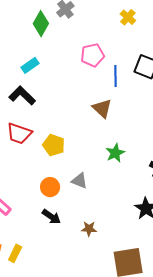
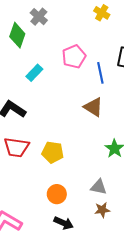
cyan rectangle: (30, 65) -> (34, 73), moved
gray triangle: (79, 181) -> (99, 187), moved
brown star: (89, 229) -> (102, 210), moved

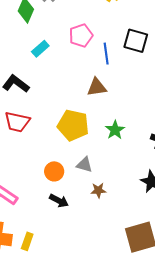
brown triangle: (93, 107) -> (97, 87), turned -45
yellow pentagon: (53, 152) -> (73, 125), moved, size x1.4
gray triangle: (99, 187) -> (84, 165), moved

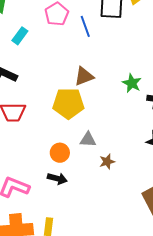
brown triangle: (97, 87) -> (84, 76), moved
green star: (115, 130) -> (132, 83), moved
black arrow: (59, 201) -> (57, 179), moved

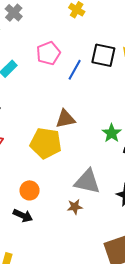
blue line: (85, 26) -> (75, 70), turned 40
gray triangle: (88, 140) -> (87, 182), moved, size x1.6

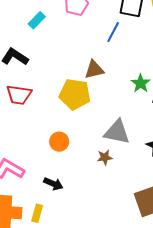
blue line: (75, 70) -> (113, 32), moved
black arrow: (23, 216) -> (53, 184), moved

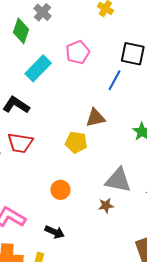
cyan rectangle: (37, 20) -> (38, 68), size x1.5
yellow pentagon: (75, 94) -> (76, 142), size x0.7

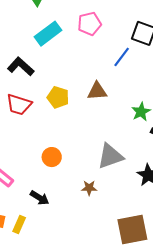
yellow pentagon: (76, 142) -> (58, 97), moved
gray triangle: (118, 180) -> (110, 156), turned -40
brown star: (106, 206) -> (89, 188), moved

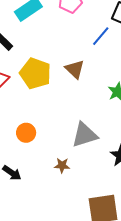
brown triangle: (97, 91) -> (75, 69), turned 45
yellow pentagon: (58, 97) -> (35, 73), size x1.4

